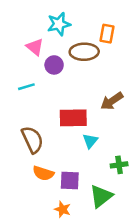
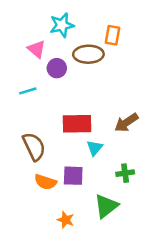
brown arrow: (112, 101) -> (126, 123), moved
purple square: (70, 181) -> (73, 176), moved

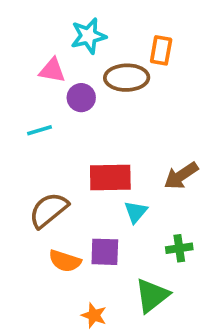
pink triangle: (37, 49) -> (52, 70), turned -30
brown semicircle: (34, 147) -> (49, 210), turned -104

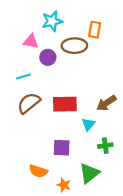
brown semicircle: (49, 210) -> (29, 103), moved
cyan triangle: (136, 212) -> (88, 124), moved
orange semicircle: (65, 261) -> (38, 171), moved
orange star: (94, 315) -> (64, 185), moved

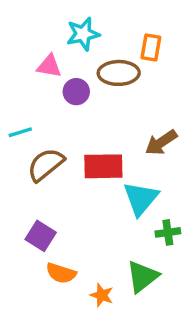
cyan line: (23, 76) -> (20, 132), moved
brown arrow: (106, 103) -> (161, 143), moved
cyan triangle: (88, 124) -> (141, 199), size x1.6
purple square: (62, 148) -> (41, 236), moved, turned 30

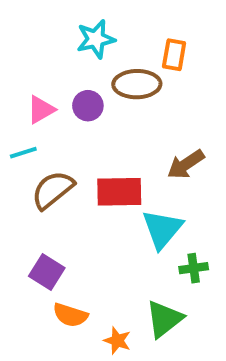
pink triangle: (49, 66) -> (41, 110), moved, turned -40

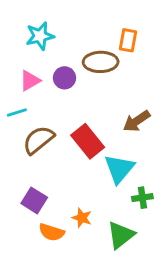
cyan star: (96, 39) -> (40, 36), moved
red rectangle: (119, 192) -> (88, 141), turned 52
orange star: (117, 341) -> (82, 218), moved

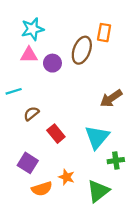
brown ellipse: (101, 62) -> (82, 50), turned -68
pink triangle: (30, 81) -> (29, 55), moved, turned 30
brown semicircle: (39, 140) -> (31, 114), size x0.6
red rectangle: (88, 141) -> (56, 134), moved, size x0.7
orange semicircle: (52, 232) -> (42, 189), turned -36

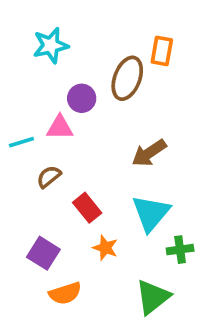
pink triangle: (29, 55) -> (60, 127), moved
brown arrow: (111, 98) -> (149, 153), moved
orange star: (67, 177) -> (105, 248), moved

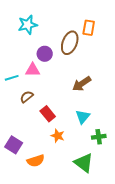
cyan triangle: (151, 213) -> (83, 117), size x0.7
purple square: (43, 253) -> (14, 145), moved
green triangle: (153, 297) -> (84, 163), turned -45

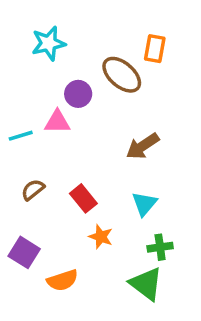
brown ellipse: (70, 43) -> (122, 75), turned -70
brown semicircle: (27, 97) -> (33, 190), moved
green cross: (99, 137) -> (160, 247), moved

